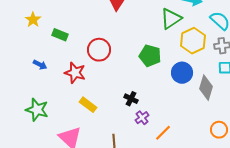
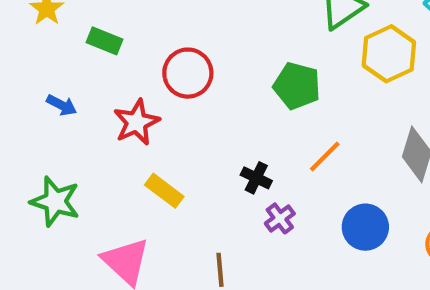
red star: (75, 73) -> (136, 122), turned 30
blue circle: (182, 73) -> (365, 227), moved
orange line: (163, 133) -> (325, 156), moved

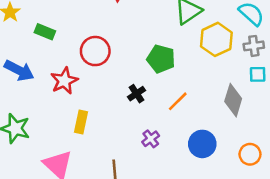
blue arrow: (62, 105) -> (19, 70), size x1.6
black cross: (256, 178) -> (136, 94), moved, turned 30
yellow rectangle: (164, 191) -> (81, 122), turned 65

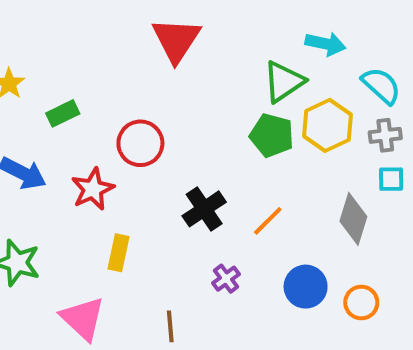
green rectangle: (45, 32) -> (63, 113), turned -48
green pentagon: (161, 59) -> (272, 135), moved
black cross: (136, 94) -> (204, 209), size x1.5
orange circle: (250, 154) -> (361, 303), moved

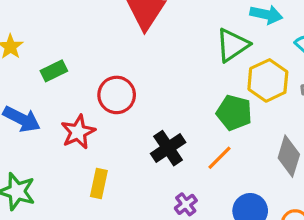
green pentagon: (272, 135) -> (234, 113), moved

